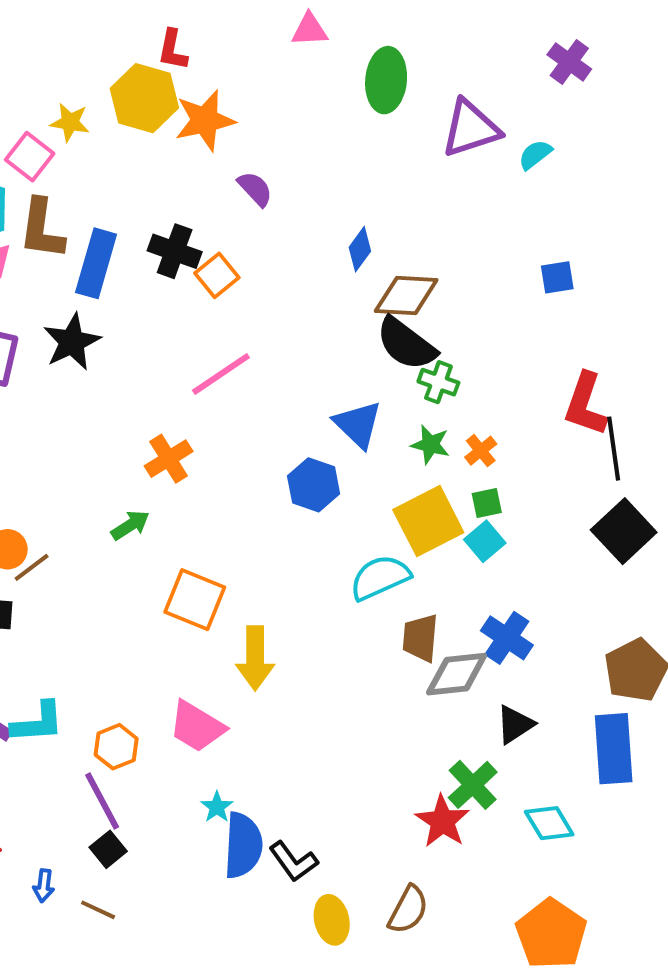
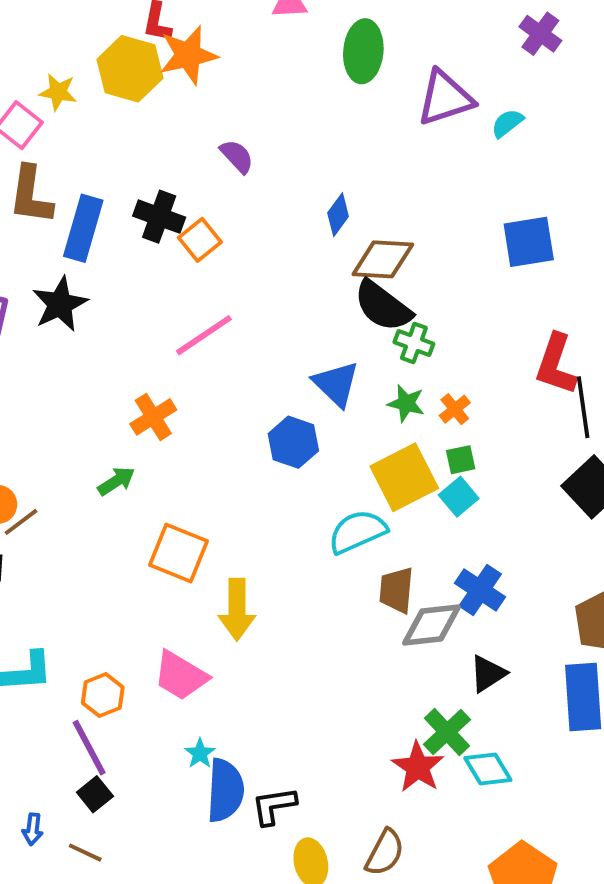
orange star: (205, 120) -> (188, 55), moved
blue square: (557, 277) -> (529, 242), size x1.6
cyan diamond: (549, 823) -> (488, 769), moved
black L-shape: (293, 861) -> (274, 806), turned 117

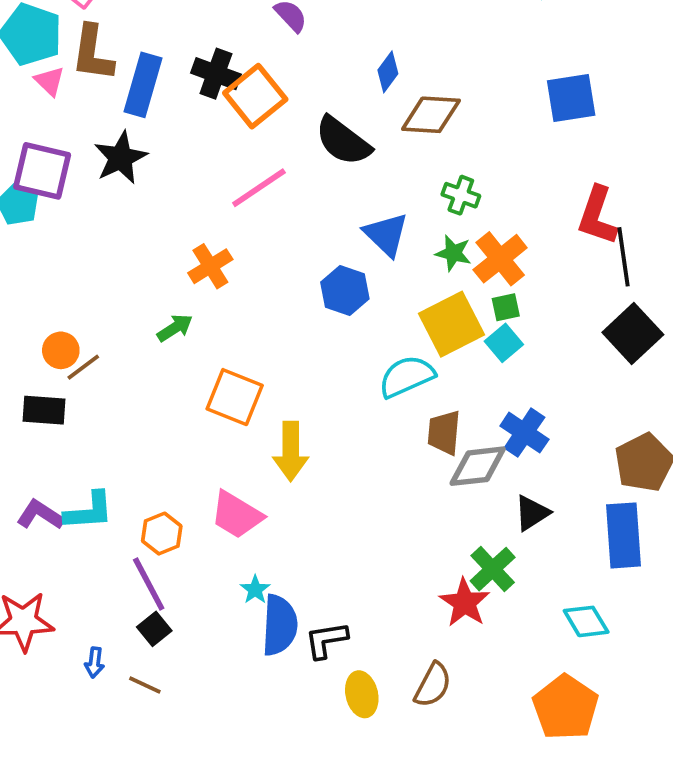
orange square: (200, 240) -> (255, 96), size x1.5
black semicircle: (383, 306) -> (343, 141), moved
orange cross: (455, 409) -> (500, 259), size x1.8
cyan diamond: (488, 769) -> (586, 621), moved

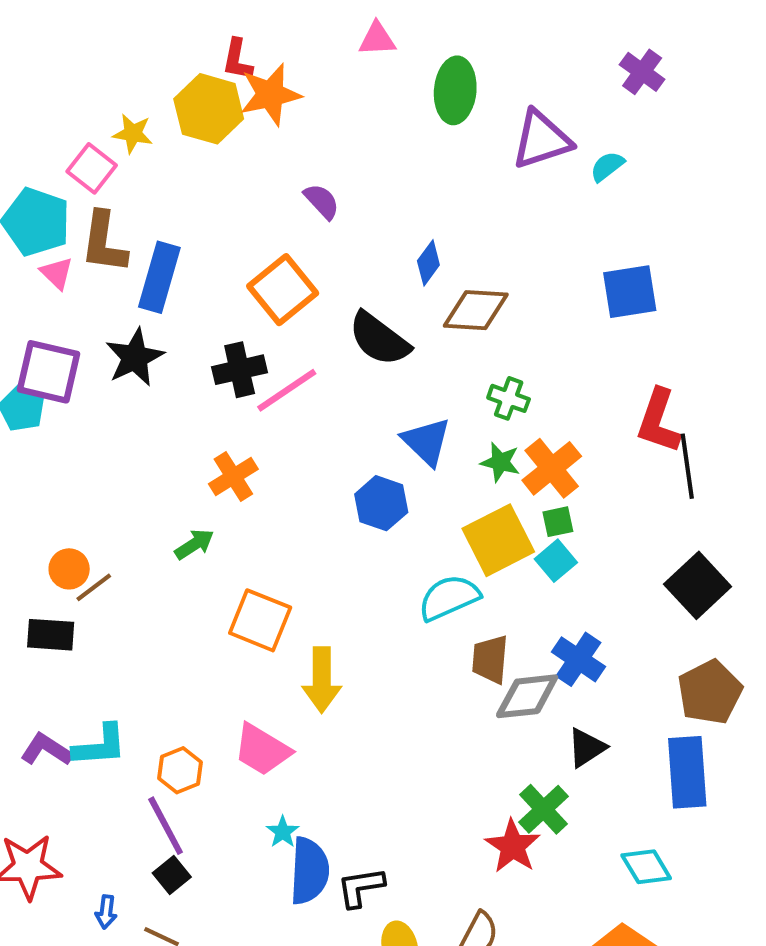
black cross: (216, 74) -> (240, 370), moved, turned -33
black square: (633, 334) -> (698, 585), moved

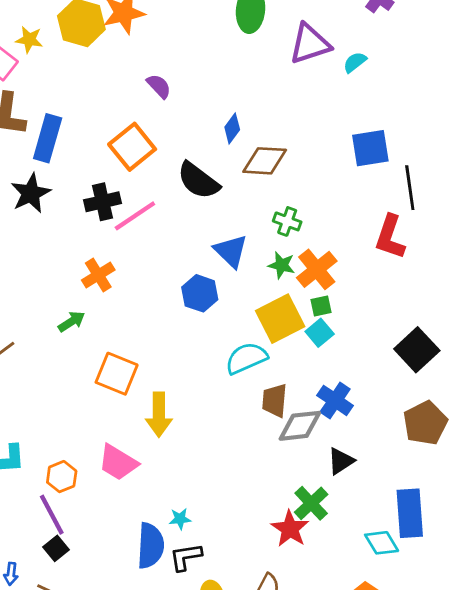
black line: (687, 466) -> (410, 188), moved
blue rectangle: (687, 772) -> (410, 513), moved
cyan star: (283, 832) -> (180, 519), moved, turned 30

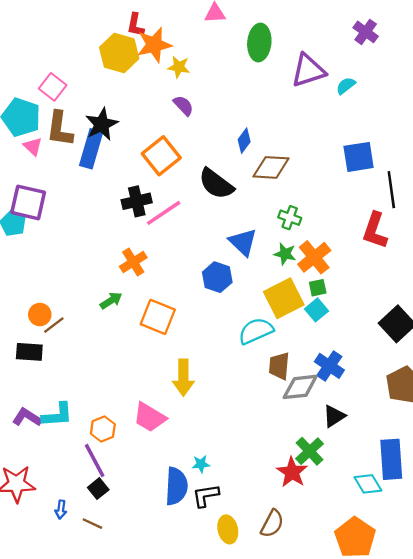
yellow star: (29, 40) -> (179, 67), moved
black star: (31, 193) -> (102, 124), moved
orange square: (117, 374) -> (158, 317), moved

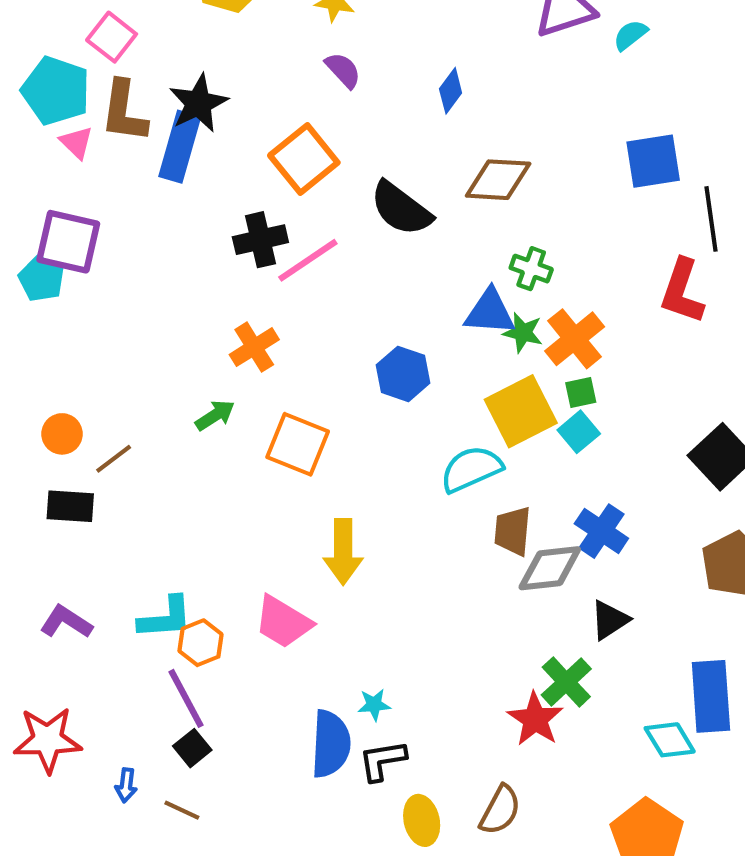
blue diamond: (244, 141) -> (451, 91), moved
blue triangle: (243, 242) -> (490, 312), moved, turned -40
orange circle: (40, 315) -> (62, 434), moved
cyan L-shape: (57, 415) -> (165, 618), moved

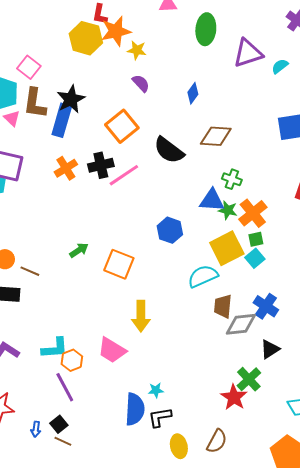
orange cross: (254, 347) -> (66, 168), moved
brown line: (114, 459) -> (30, 271), turned 60
black square: (192, 748) -> (59, 424), moved

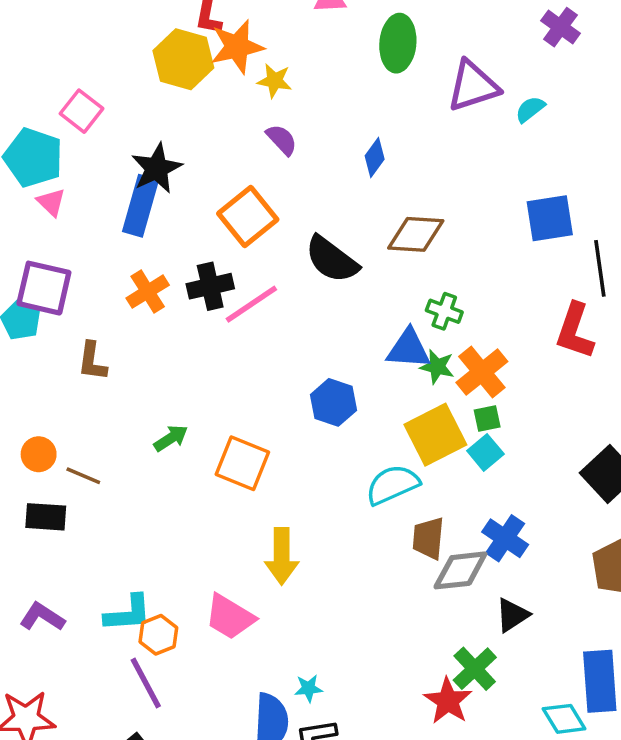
brown L-shape: (35, 103) -> (92, 361), moved, size x0.7

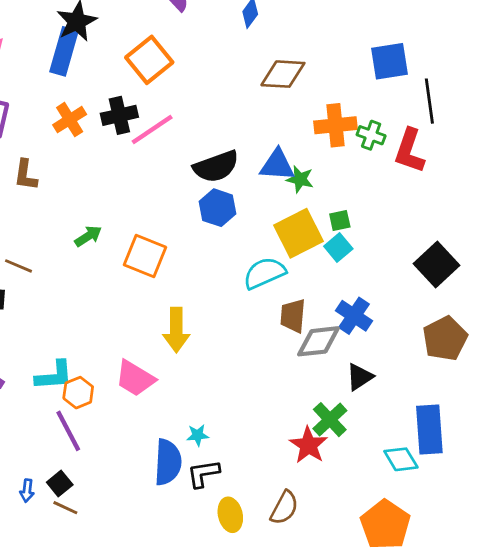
black semicircle: (332, 259) -> (216, 166), moved, turned -57
green cross: (444, 311) -> (371, 135), moved
orange cross: (482, 372) -> (336, 125), moved, turned 33

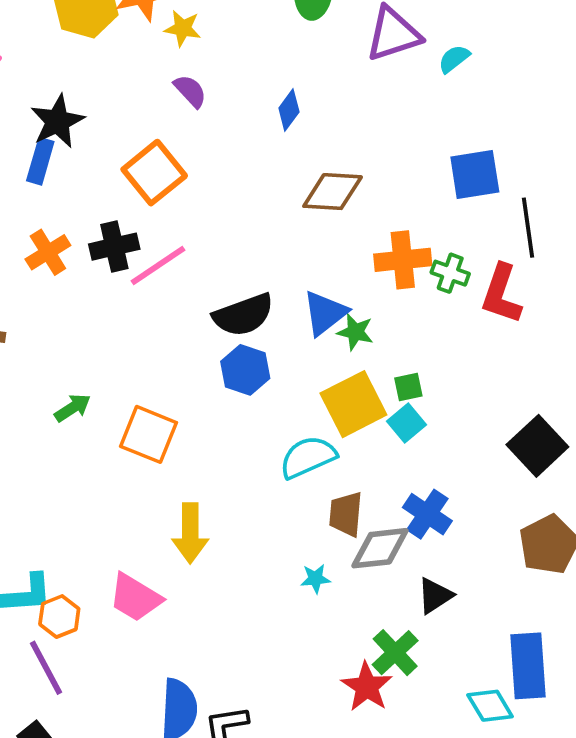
blue rectangle: (64, 51) -> (40, 161), size x0.7
blue triangle: (277, 165) -> (325, 313), turned -42
cyan star: (198, 435) -> (315, 579), moved

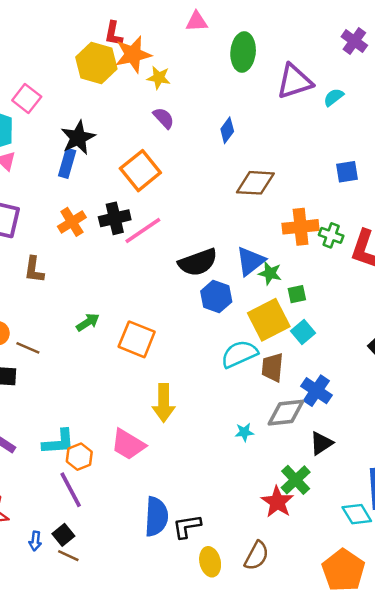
blue square: (475, 174) -> (347, 172), size x0.7
blue hexagon: (245, 370) -> (216, 297), moved
green square: (408, 387) -> (297, 294), moved
brown trapezoid: (346, 514) -> (272, 367), moved

